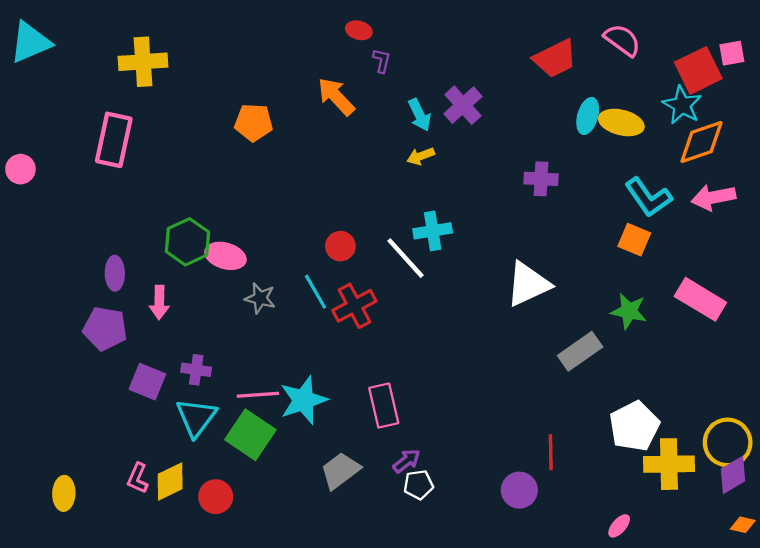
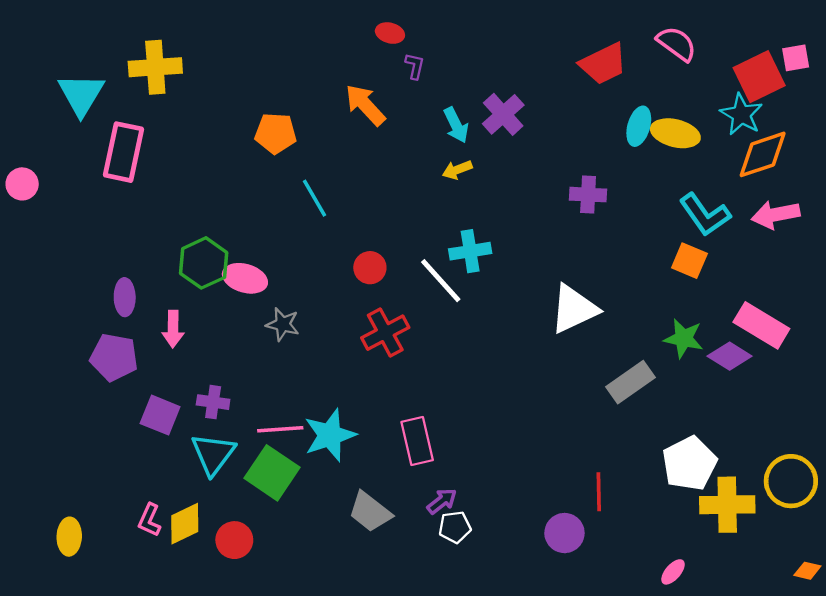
cyan triangle: (30, 42) -> (81, 94), moved, turned -36
cyan line: (315, 292) -> (315, 198), moved
gray trapezoid: (340, 471) -> (370, 512), turned -105
purple diamond: (733, 475) -> (730, 356), moved, turned 63

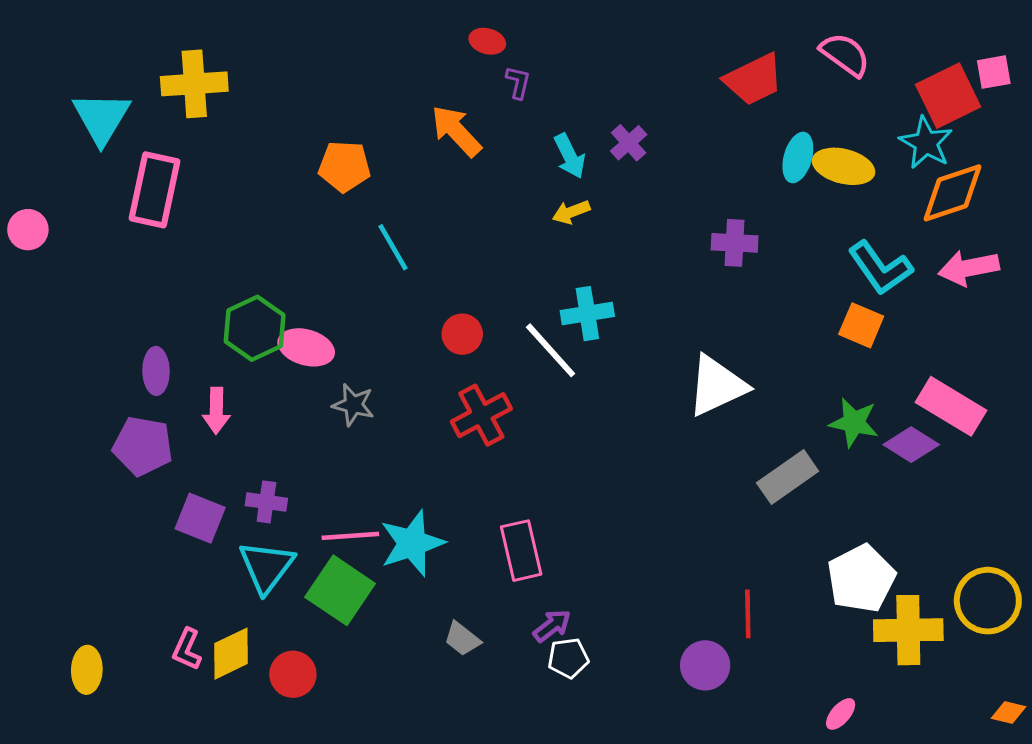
purple cross: (503, 114) -> (629, 143), size x0.7
gray trapezoid: (370, 512) -> (462, 639), size x0.7

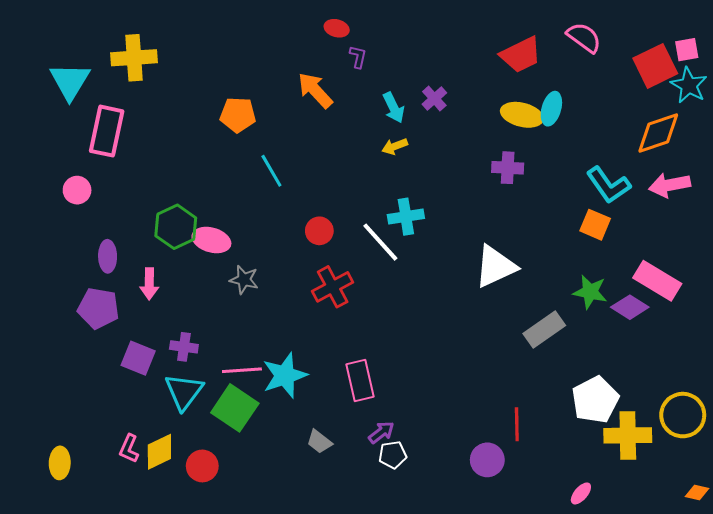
cyan star: (926, 143) -> (689, 85), moved
yellow ellipse: (844, 166) -> (522, 115), moved
pink circle: (28, 230) -> (77, 190), moved

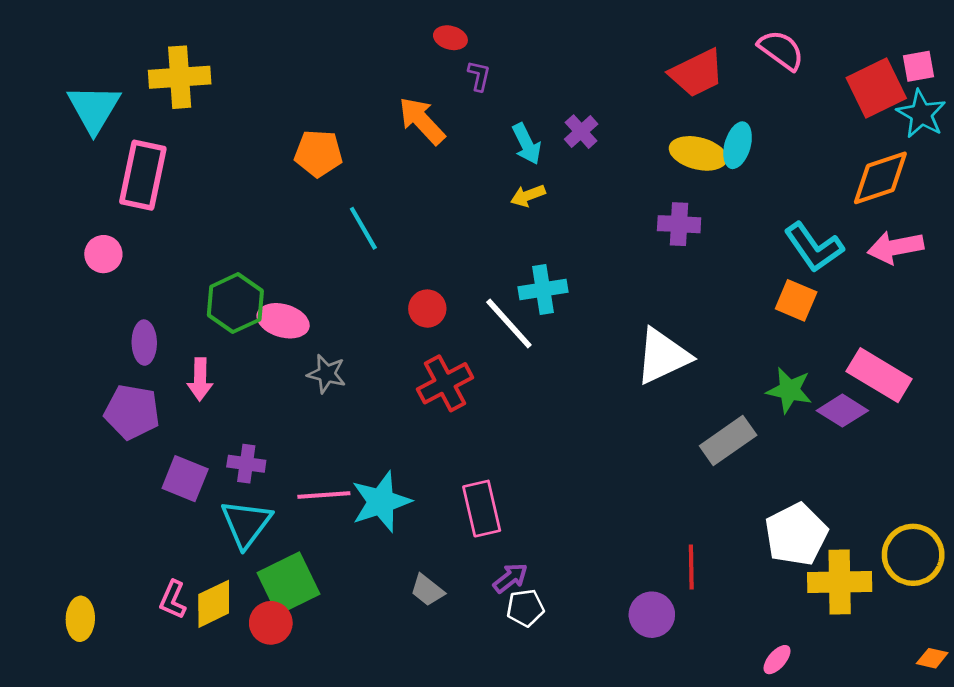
green square: (235, 408) -> (288, 583), moved, turned 30

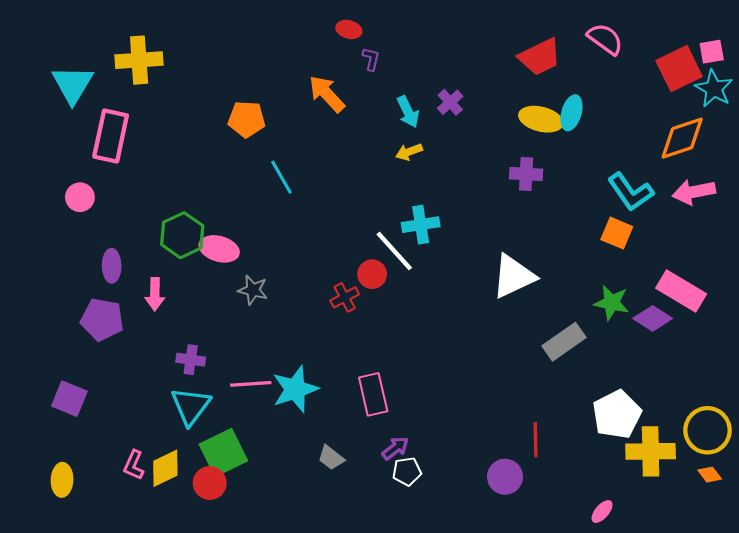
red circle: (427, 309) -> (372, 274), moved
red cross: (445, 383) -> (345, 297), size x0.7
purple square: (185, 479) -> (69, 399), moved
orange diamond: (932, 658) -> (710, 475), moved, turned 40

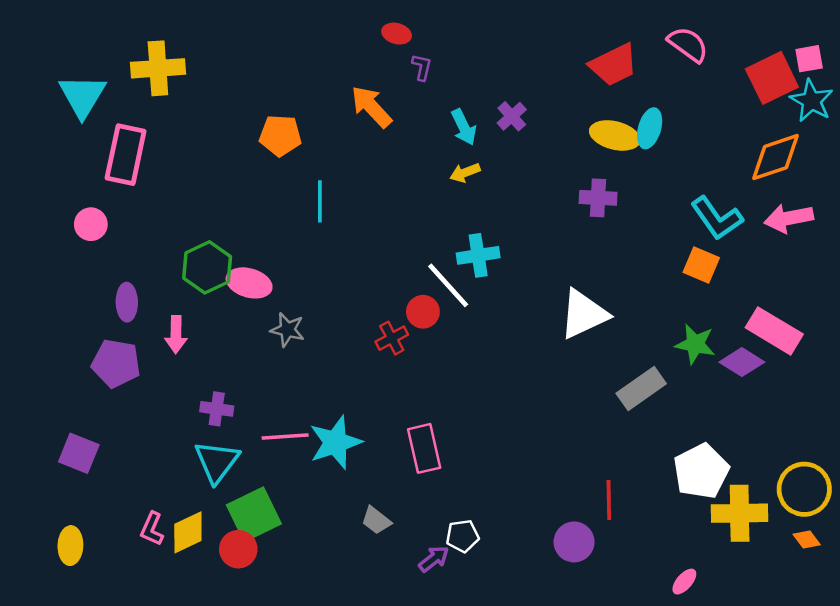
cyan line: (281, 177) -> (320, 201), turned 30
purple arrow: (395, 448) -> (434, 559), moved

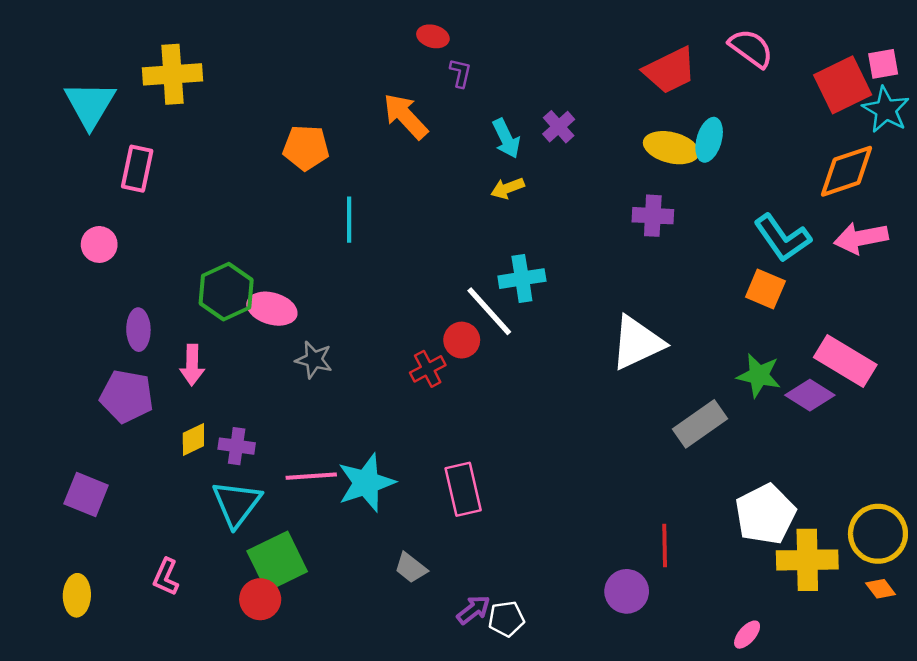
pink rectangle: (126, 155) -> (137, 169), size x0.7
yellow diamond: (188, 532) -> (193, 440), moved, size x0.7
white pentagon: (463, 536) -> (506, 619), moved

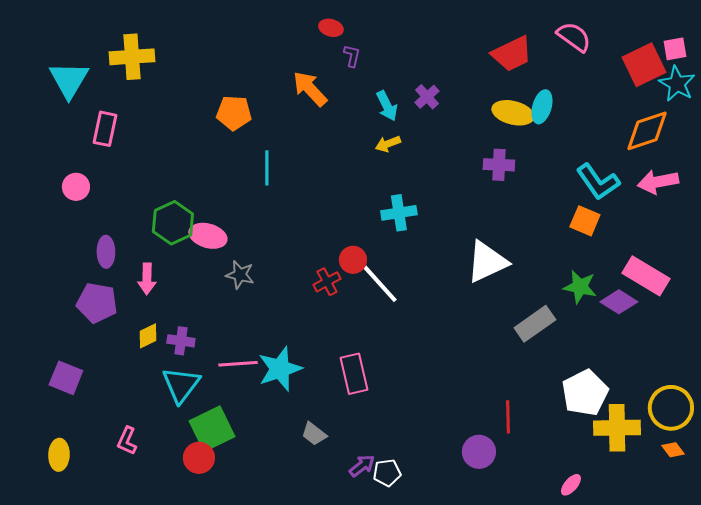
white line: (489, 311) -> (380, 284), moved

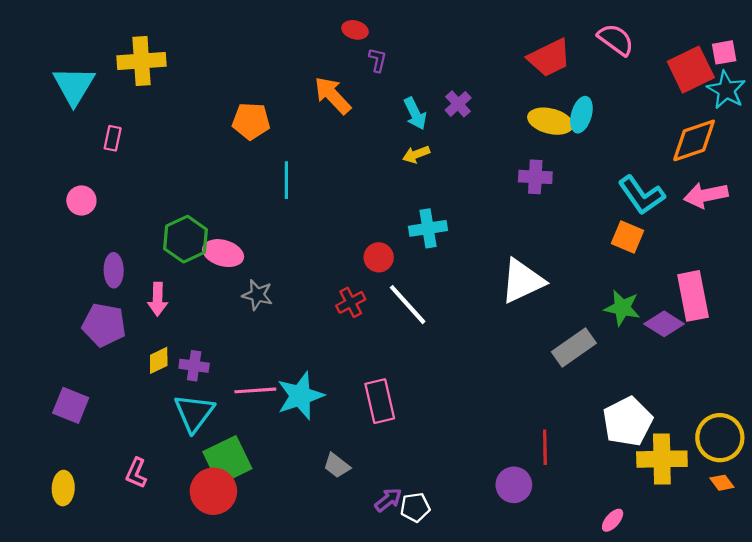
pink rectangle: (105, 129) -> (113, 138), size x0.7
red circle: (353, 260) -> (379, 257), moved
pink rectangle: (646, 276) -> (693, 296), turned 48
red circle: (199, 458) -> (213, 491), size x1.4

